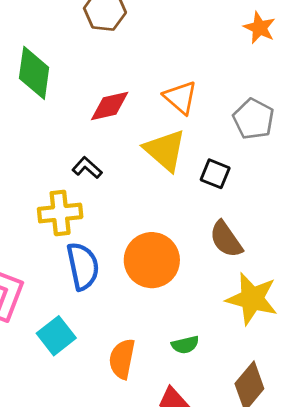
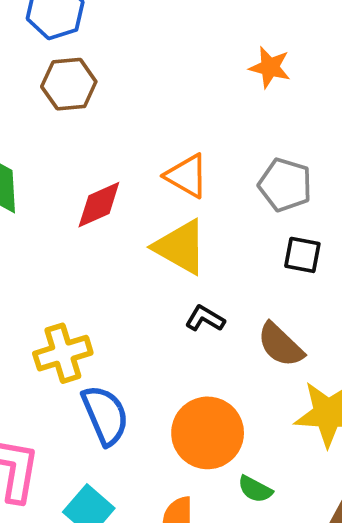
black L-shape: (87, 168) -> (205, 319), moved
black square: (215, 174) -> (302, 255), moved
orange circle: (152, 260) -> (208, 433), moved
green semicircle: (185, 345) -> (255, 489), turned 52

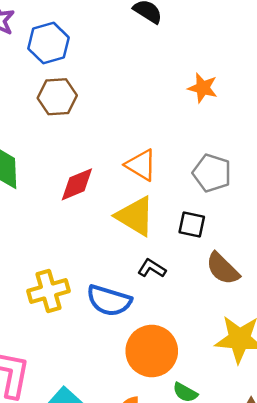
black square: (302, 255) -> (192, 224), moved
brown semicircle: (280, 345) -> (223, 269), moved
blue semicircle: (105, 415) -> (109, 301), moved, turned 129

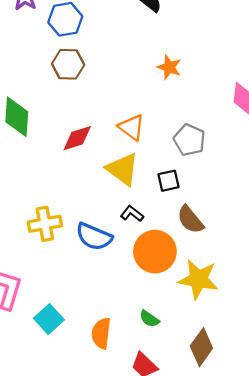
orange star: (203, 88) -> (169, 67), moved
black square: (192, 224) -> (169, 181), turned -30
orange circle: (152, 351) -> (155, 252), moved

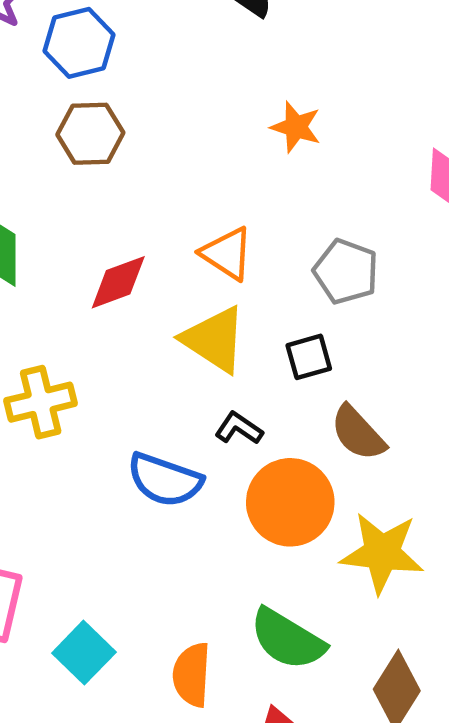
yellow cross: (45, 224) -> (41, 402), moved
green semicircle: (149, 319) -> (287, 639), size x1.8

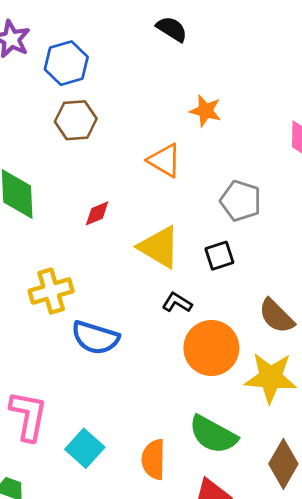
orange triangle: (227, 254) -> (164, 160), moved
red diamond: (118, 282) -> (97, 213), size x0.7
brown semicircle: (358, 433) -> (276, 316), moved
blue semicircle: (165, 480) -> (95, 338), moved

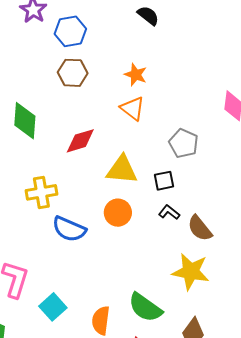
orange star: (205, 111) -> (136, 75), moved
red diamond: (97, 213) -> (80, 141), size x1.5
yellow triangle: (159, 247) -> (122, 170), turned -32
black L-shape: (177, 303) -> (169, 212), moved
orange circle: (211, 348) -> (118, 213), moved, size x0.7

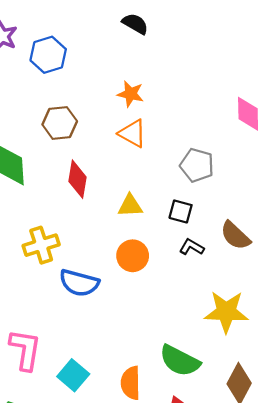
brown hexagon: (73, 73) -> (60, 123), moved
red diamond: (80, 141) -> (78, 179), turned -56
yellow triangle: (122, 170) -> (130, 206), size x0.7
black square: (164, 181) -> (181, 211), turned 35
brown semicircle: (200, 228) -> (235, 236), moved

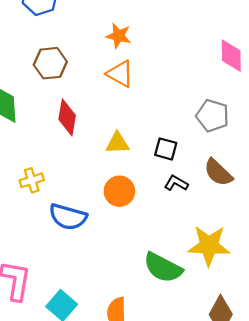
gray pentagon: (197, 165) -> (212, 116), moved
yellow cross: (41, 245) -> (32, 180), size x0.7
green semicircle: (180, 361) -> (163, 268), moved

